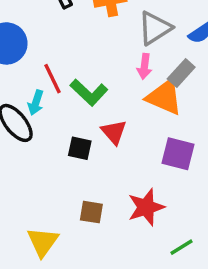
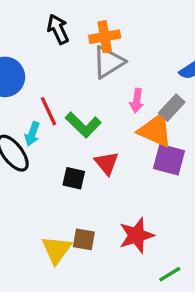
gray triangle: (155, 28) -> (108, 62), moved
purple square: (178, 154) -> (169, 160), moved
yellow triangle: (43, 242) -> (56, 250), moved

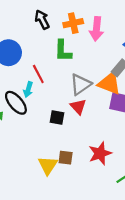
gray triangle: (108, 62) -> (81, 84), moved
pink arrow: (137, 101) -> (96, 29), moved, size x1.5
green L-shape: (83, 125) -> (63, 51), moved, turned 50

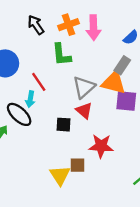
red star: (100, 153) -> (101, 146), moved, turned 30

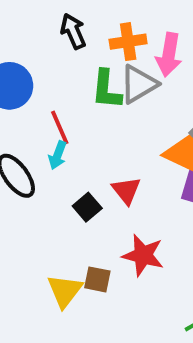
gray triangle: (84, 87) -> (139, 84), moved
cyan arrow: (30, 99) -> (58, 155), moved
black square: (64, 125) -> (87, 207), turned 35

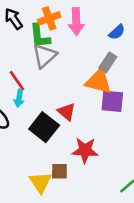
gray triangle: (139, 84) -> (45, 56), moved
green L-shape: (106, 89) -> (40, 36), moved
black square: (87, 207) -> (44, 127), size x1.6

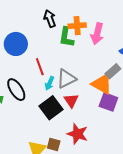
gray triangle: (45, 56) -> (66, 79), moved
cyan arrow: (19, 98) -> (50, 83), moved

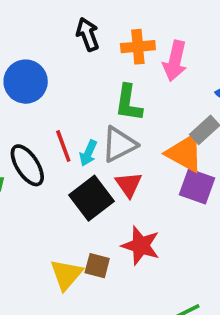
green L-shape: (66, 37) -> (128, 103), moved
red line: (40, 67) -> (63, 146), moved

